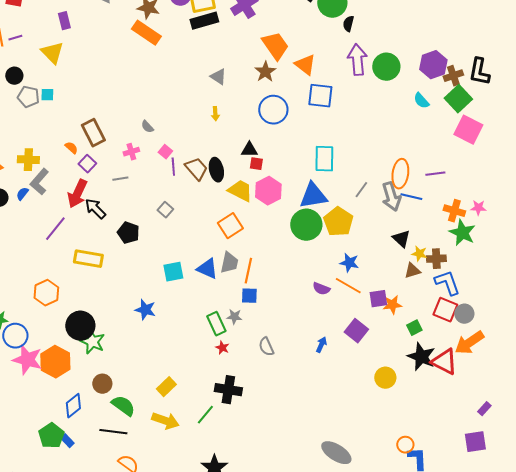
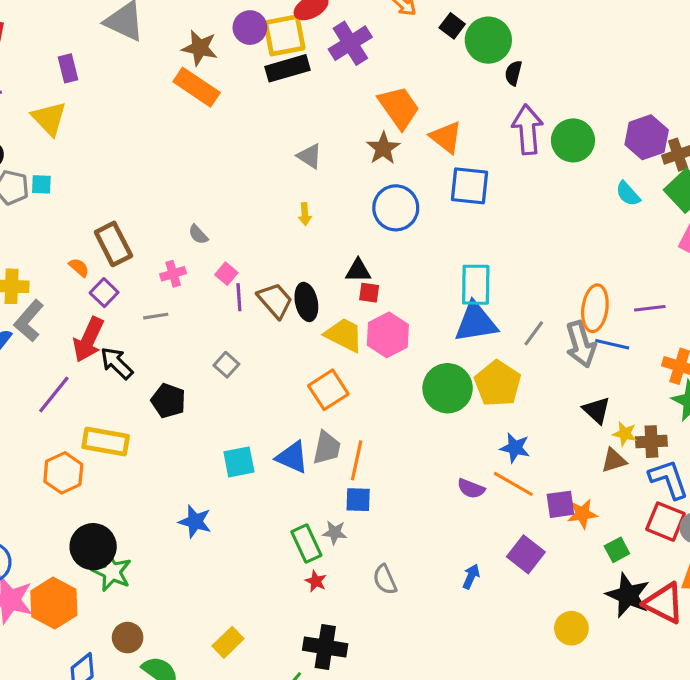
blue triangle: (313, 196) -> (476, 322), moved
orange hexagon: (46, 293) -> (63, 473), moved

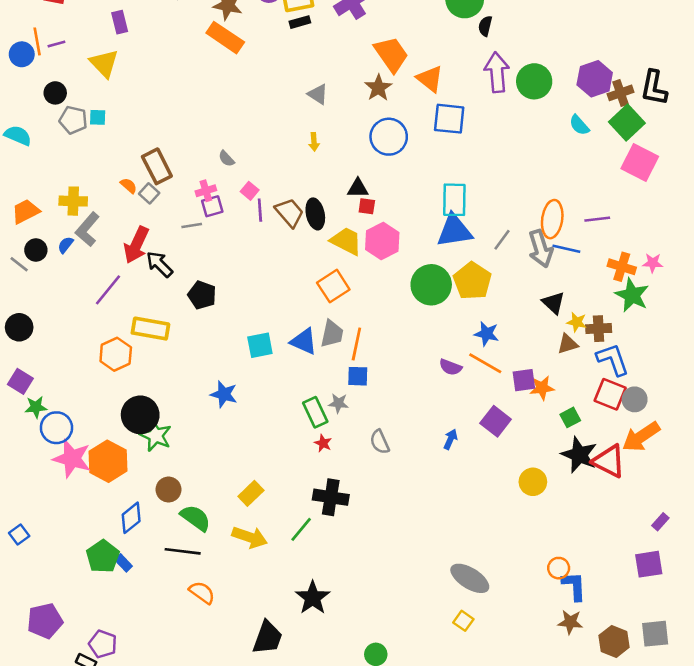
black rectangle: (288, 68) -> (300, 22), size x0.6
purple square: (104, 293) -> (212, 206), moved, turned 30
gray square: (226, 365) -> (149, 193), moved

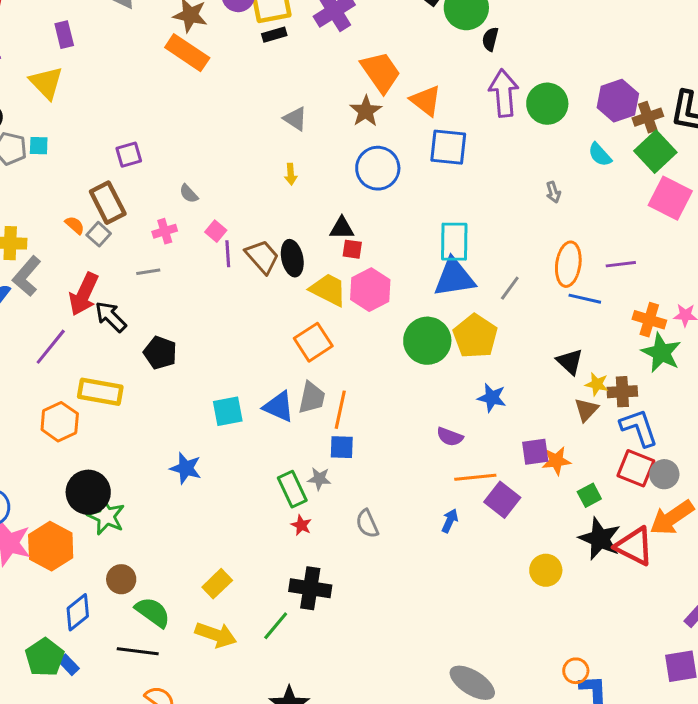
purple square: (212, 206) -> (129, 155), moved
gray arrow: (541, 249) -> (553, 192), moved, size x0.5
brown triangle: (568, 344) -> (586, 410), turned -30
orange line: (485, 363) -> (475, 477), moved, turned -36

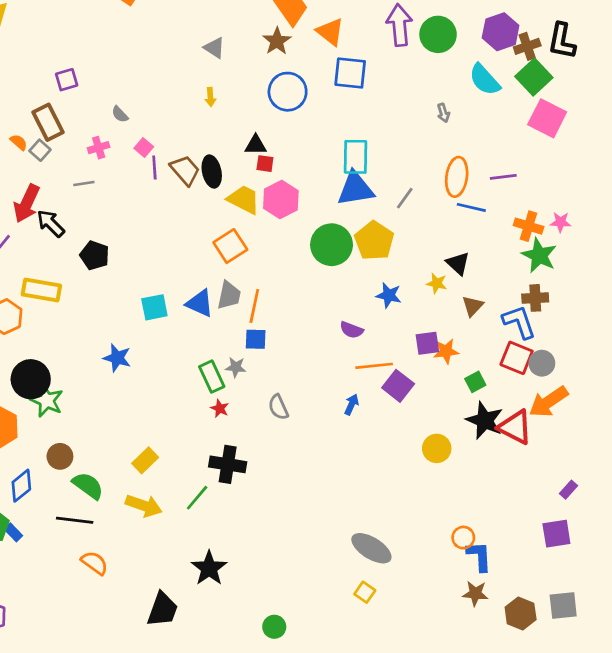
cyan semicircle: (600, 155) -> (485, 80), size x1.5
yellow star: (597, 384) -> (437, 283), moved
brown cross: (622, 392) -> (535, 298), moved

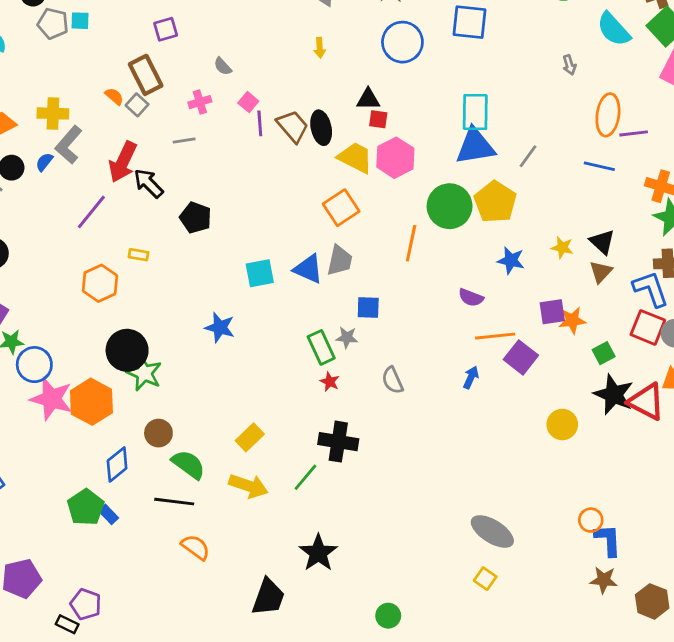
orange ellipse: (457, 177) -> (608, 115), moved
black triangle: (458, 263) -> (602, 242), moved
yellow rectangle: (41, 290) -> (139, 255), size x0.5
orange line: (254, 306) -> (411, 243), moved

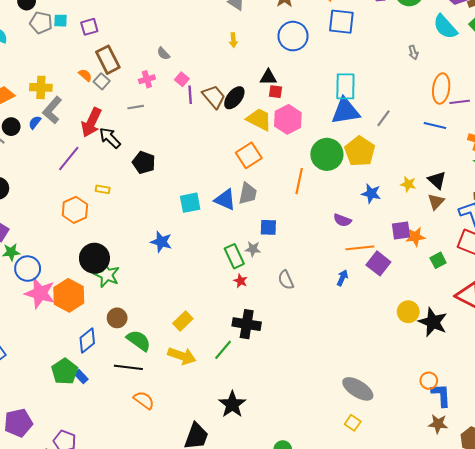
purple square: (166, 29) -> (89, 27), moved
black ellipse: (321, 128) -> (234, 98), turned 50
black star: (614, 395) -> (433, 322), moved

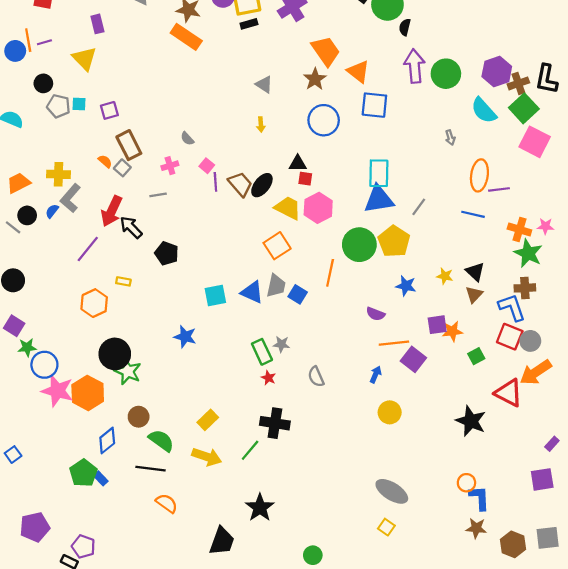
blue square: (268, 227) -> (298, 294), moved, turned 30
yellow circle: (408, 312) -> (390, 412), moved

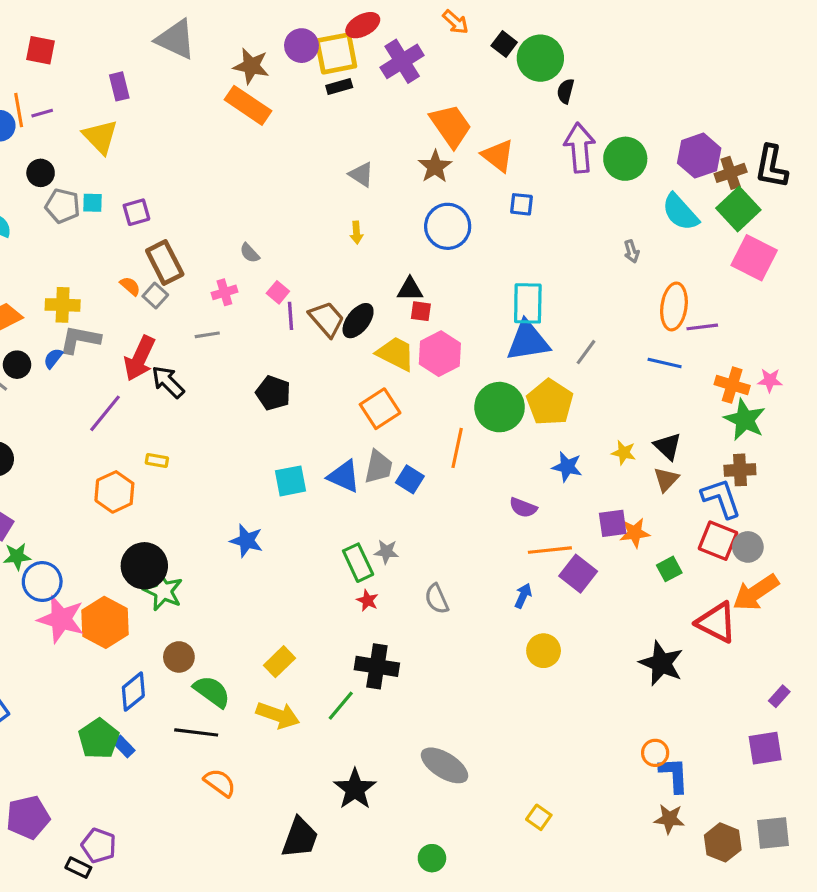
blue square: (374, 105) -> (522, 204), size x0.6
gray L-shape: (70, 198) -> (80, 339), turned 60
black pentagon: (167, 253) -> (273, 393), moved
gray ellipse: (392, 491) -> (445, 765), moved

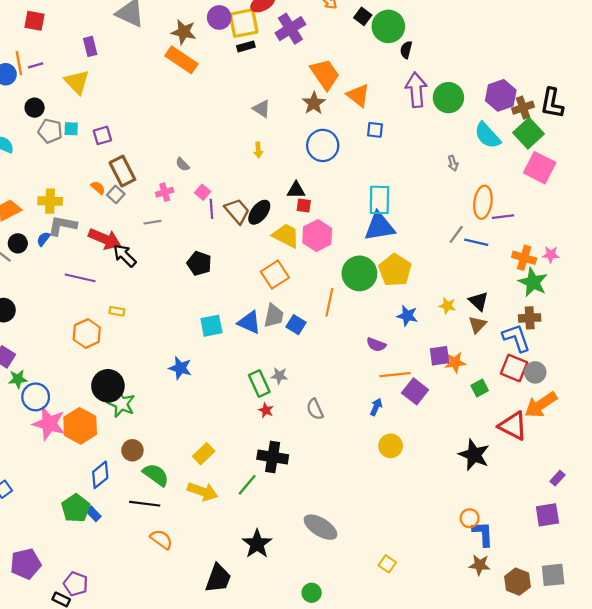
gray line: (586, 352) -> (456, 234), moved
red arrow: (140, 358) -> (105, 239), turned -92
purple line: (105, 413) -> (80, 278), turned 64

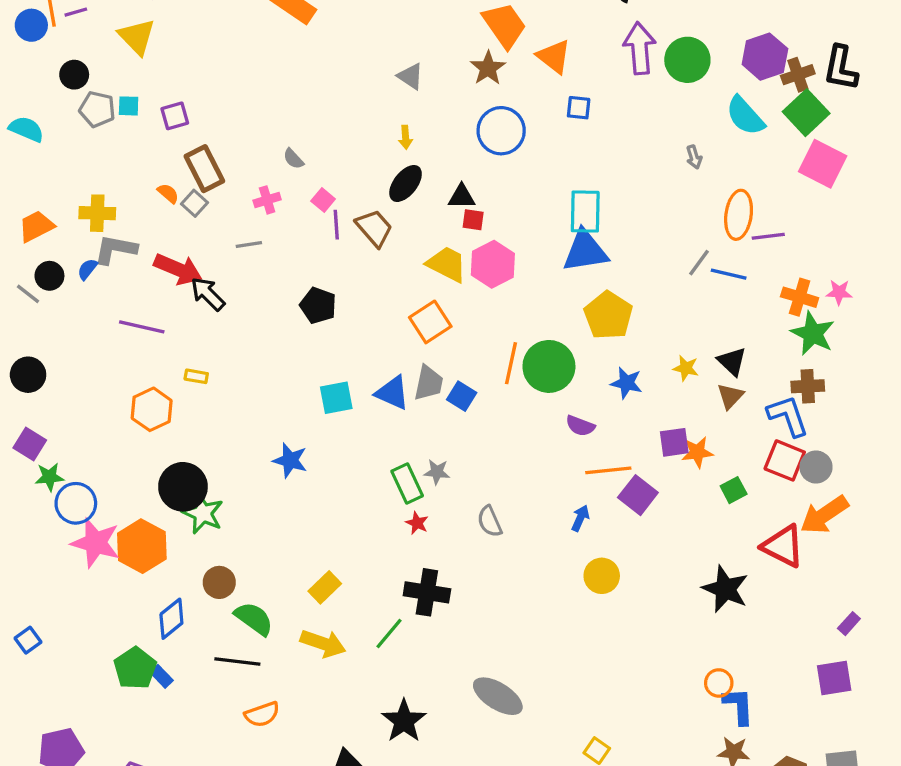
black ellipse: (259, 212) -> (406, 183), moved
green circle: (359, 273) -> (549, 366), moved
orange semicircle: (161, 539) -> (262, 714), turned 125

